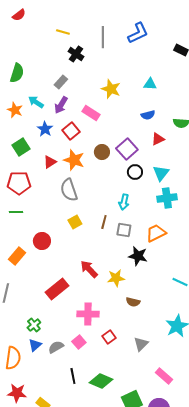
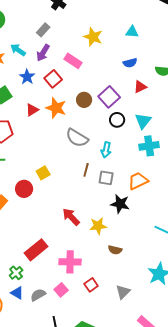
gray semicircle: (69, 190) -> (77, 138), moved, turned -40
yellow square: (75, 222) -> (43, 173), moved
red rectangle: (57, 289) -> (36, 250), moved
blue triangle: (35, 345) -> (17, 293), turned -48

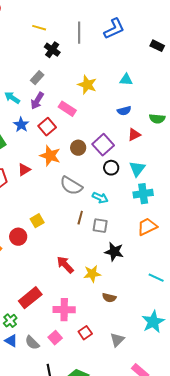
red triangle: (32, 110) -> (24, 170), moved
cyan arrow: (106, 150) -> (100, 198), turned -77
orange trapezoid: (138, 181) -> (147, 227), moved
gray semicircle: (38, 295) -> (32, 343), turned -105

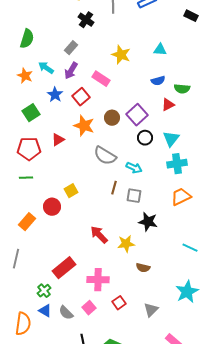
green semicircle: (157, 119) -> (182, 89), moved

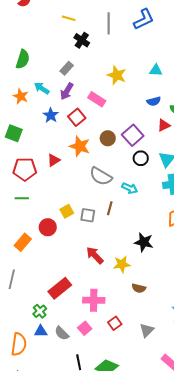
green square: (31, 113) -> (14, 133), moved, turned -36
gray square: (134, 196) -> (88, 215), moved
blue triangle: (45, 311) -> (41, 331), turned -32

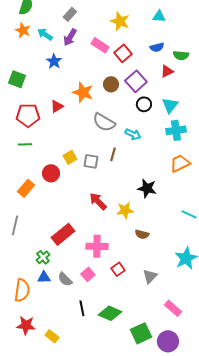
orange star: (21, 96) -> (23, 30), moved
red square: (77, 117) -> (123, 53), moved

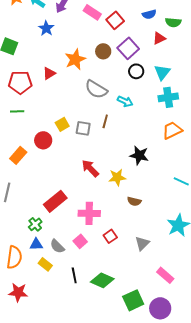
orange star: (83, 92) -> (75, 59), turned 30
yellow rectangle: (52, 336) -> (45, 264), moved

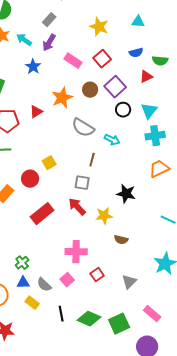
pink rectangle: (92, 12) -> (73, 61), moved
gray square: (83, 128) -> (82, 183), moved
red rectangle: (55, 201) -> (42, 214), moved
green square: (133, 300) -> (119, 324), moved

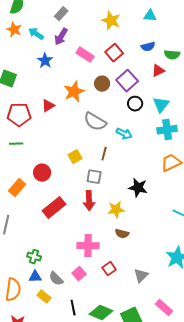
yellow square: (49, 163) -> (75, 157), moved
red arrow: (77, 207) -> (89, 201), turned -138
brown semicircle: (121, 240) -> (122, 234), moved
green cross: (22, 263) -> (34, 257), turned -32

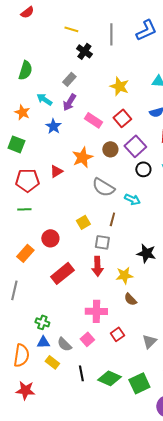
orange star: (14, 30) -> (22, 112), moved
brown semicircle: (122, 234) -> (130, 299), turned 32

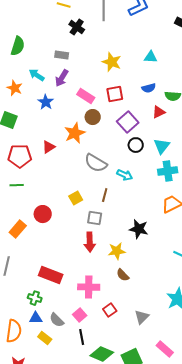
gray rectangle: (69, 79) -> (62, 55), turned 56
red square: (122, 118) -> (115, 94), turned 30
brown circle: (110, 149) -> (93, 117), moved
red rectangle: (62, 273) -> (51, 275), moved, turned 60
black line: (81, 373) -> (82, 337), moved

